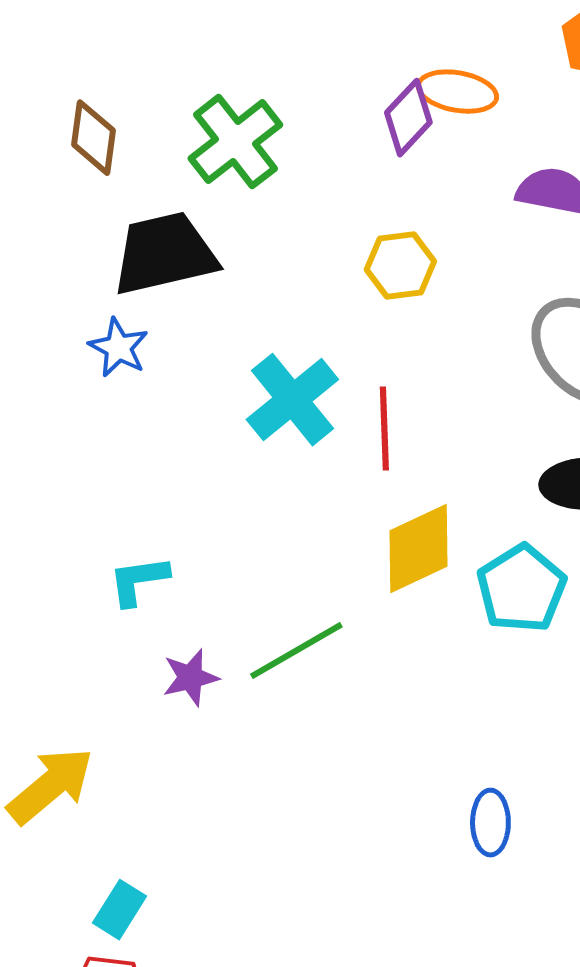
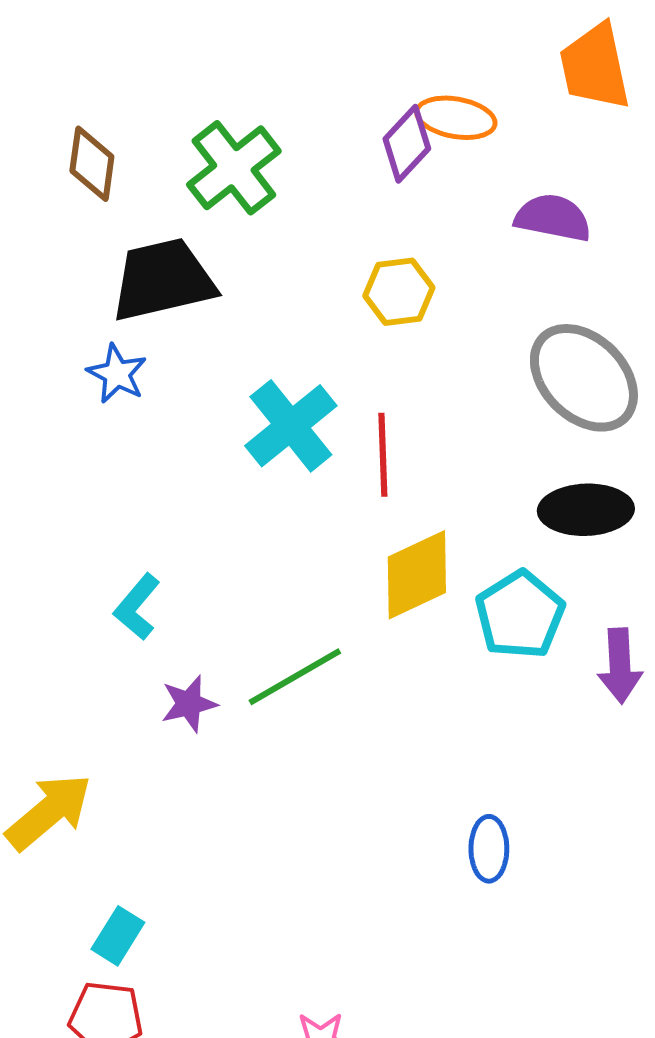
cyan L-shape: (138, 581) -> (137, 607), turned -42

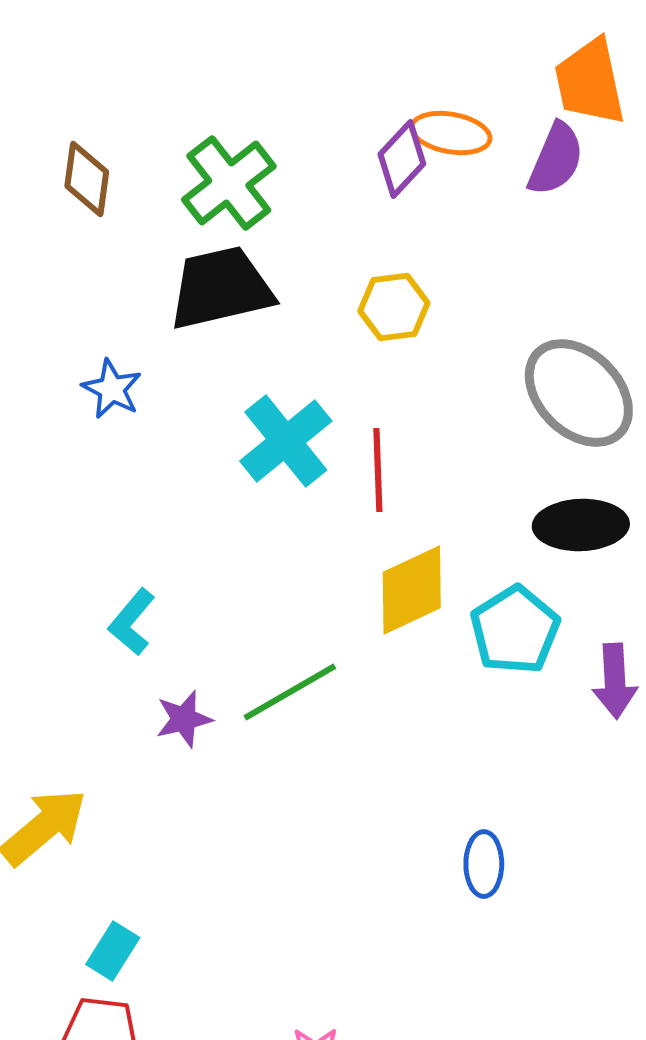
purple semicircle: (553, 218) -> (556, 159), moved, turned 102
black trapezoid: (163, 280) -> (221, 288), moved

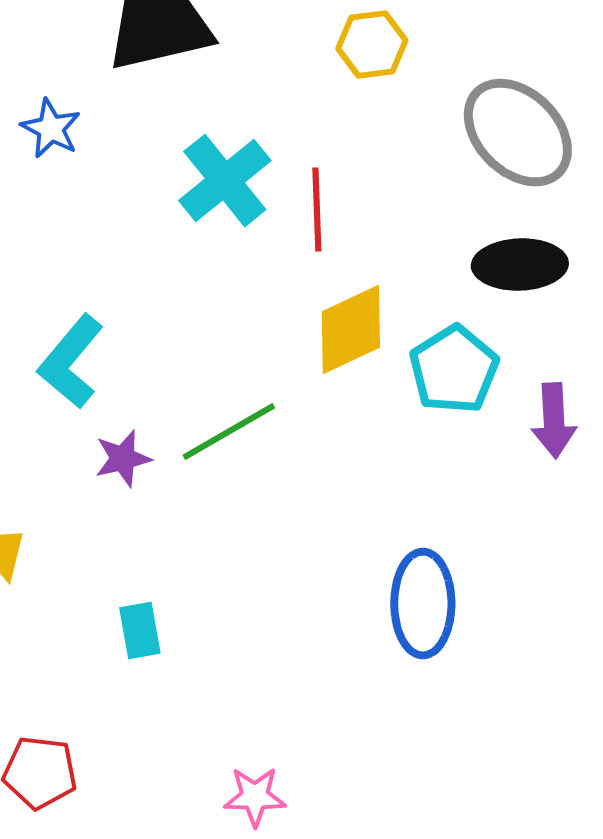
yellow hexagon: (394, 307) -> (372, 45), moved
cyan L-shape: (132, 622) -> (71, 362), size x1.4
blue ellipse: (484, 864) -> (423, 604), size x1.6
cyan rectangle: (113, 951) -> (140, 631), moved, turned -42

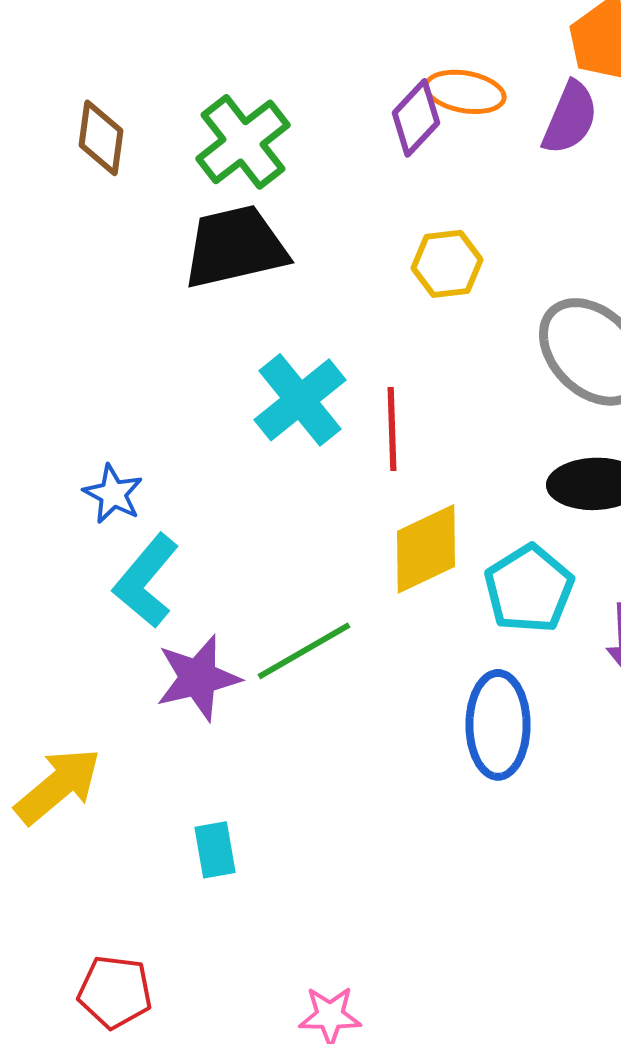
blue star: (51, 129) -> (113, 494), moved
purple star: (123, 459) -> (198, 678), size x1.5
blue ellipse: (423, 604) -> (498, 725), moved

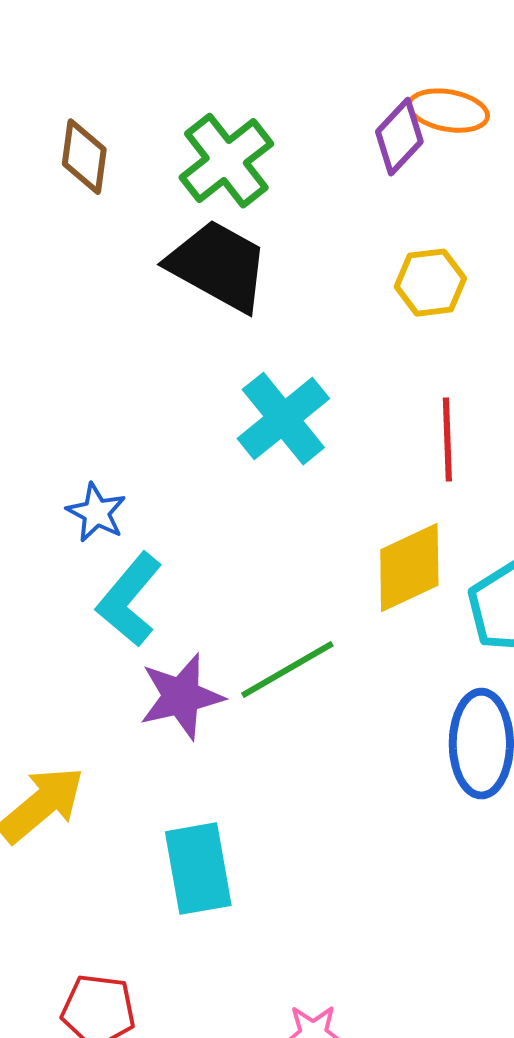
black trapezoid: (235, 247) -> (218, 266), turned 42
red line: (392, 429) -> (447, 440), moved
cyan rectangle: (215, 850) -> (198, 869), size x1.6

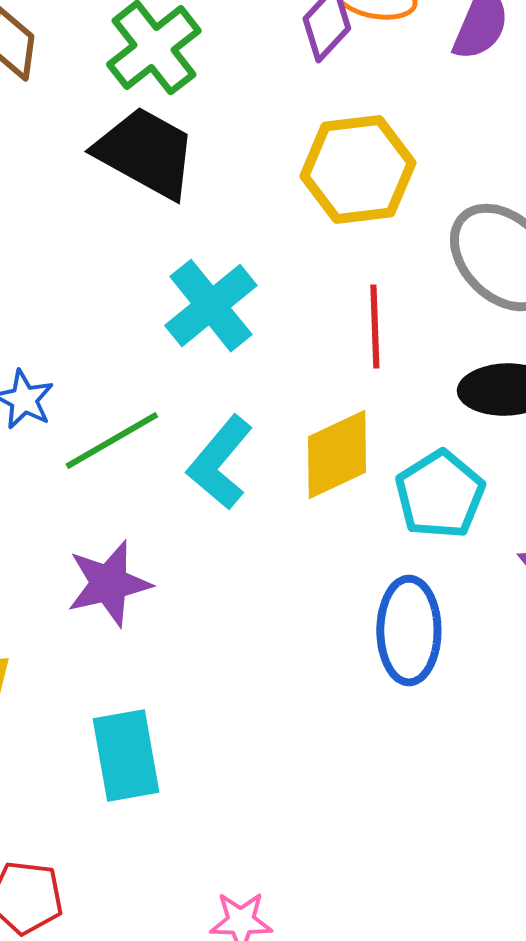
yellow hexagon: (430, 283) -> (358, 170), size x1.6
cyan L-shape: (129, 600) -> (220, 463), moved
green line: (287, 670) -> (112, 441), moved

